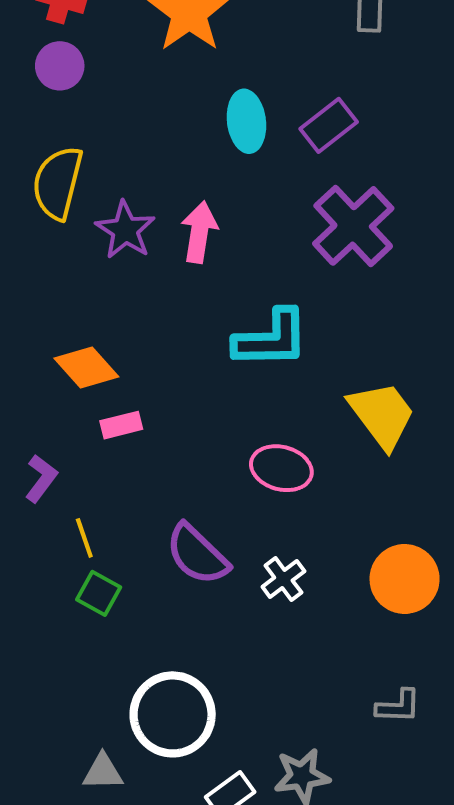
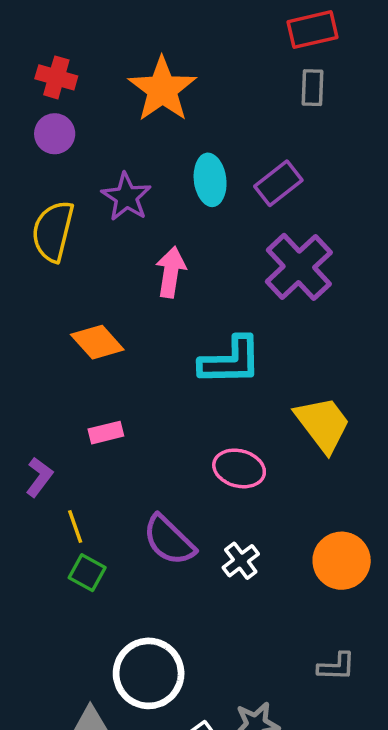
purple star: (125, 230) -> (126, 197), moved
orange diamond: (86, 368) -> (97, 342), moved

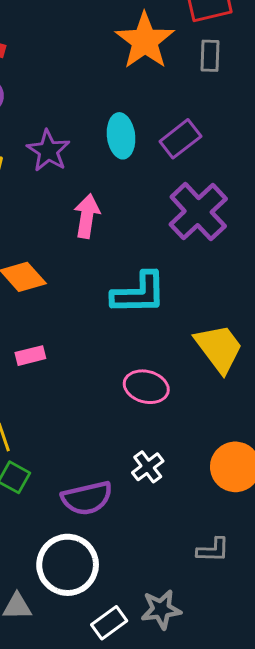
orange star: (162, 89) -> (145, 41), moved
purple semicircle: (169, 540) -> (87, 498), moved, turned -57
gray L-shape: (336, 667) -> (213, 550), moved

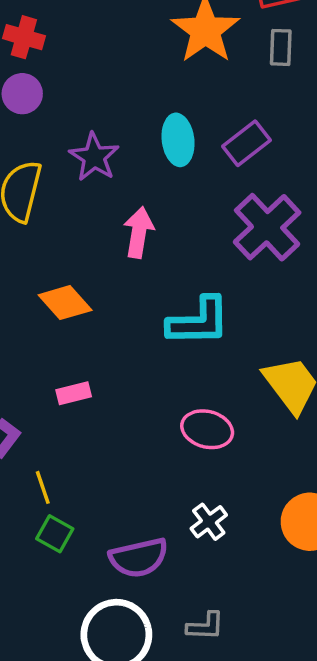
gray L-shape: (213, 550) -> (205, 626), moved

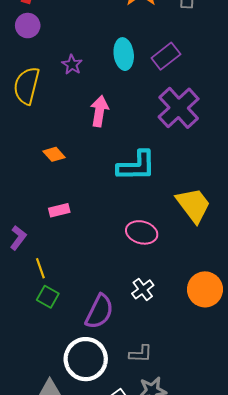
purple star: (94, 157) -> (72, 65), size x0.7
orange diamond: (65, 303) -> (54, 154), size x0.7
purple semicircle: (139, 558) -> (99, 312), turned -51

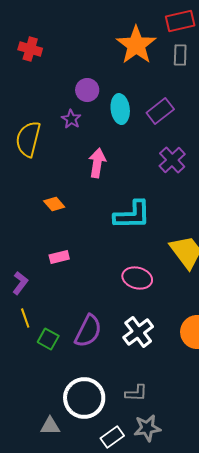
purple circle: (28, 26) -> (87, 90), moved
purple cross: (179, 108) -> (172, 160), size x0.7
yellow line: (40, 268) -> (25, 318), moved
white cross: (143, 289) -> (138, 332), size x1.4
purple semicircle: (99, 312) -> (88, 331), moved

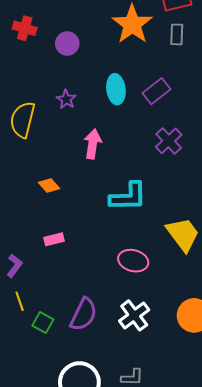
purple circle: (87, 90) -> (67, 44), moved

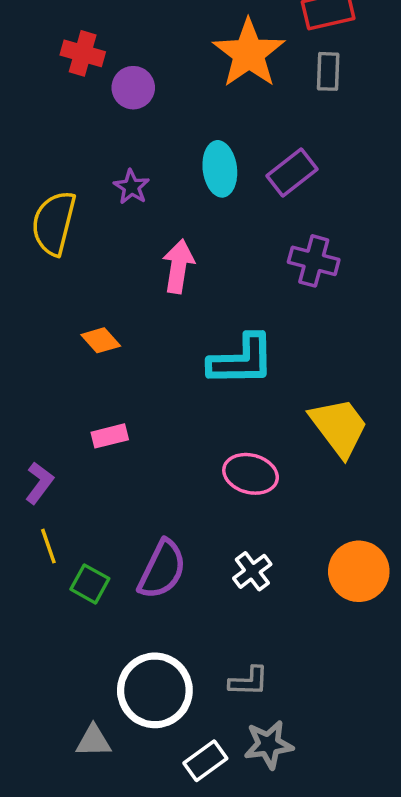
red cross: (25, 28) -> (83, 53), moved
purple cross: (169, 141) -> (314, 261), turned -32
white cross: (134, 315) -> (252, 571), size x0.7

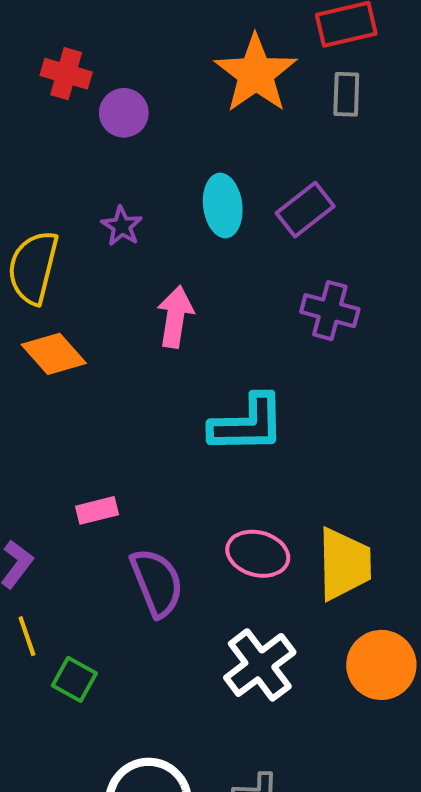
orange diamond: (101, 340) -> (54, 354), moved, size x1.4
yellow trapezoid: (339, 427) -> (344, 564), moved, turned 36
purple semicircle: (162, 569) -> (157, 583), moved, turned -48
white cross: (252, 571) -> (260, 665), size x1.6

